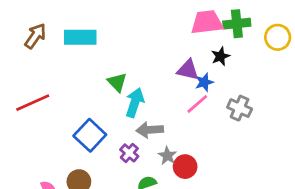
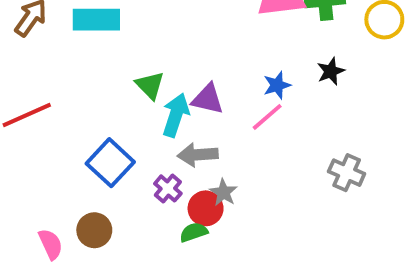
black star: (220, 56) -> (331, 71), moved
purple triangle: (188, 70) -> (208, 99), moved
gray cross: (240, 108) -> (347, 173), moved
red circle: (185, 167) -> (206, 208), moved

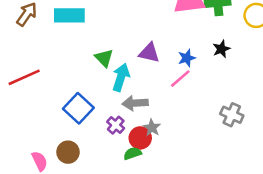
purple triangle: (208, 99) -> (149, 53), moved

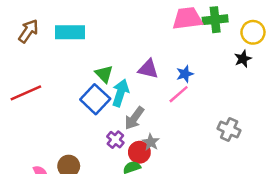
black star: (221, 49) -> (243, 59), moved
gray arrow: (135, 103) -> (134, 118), turned -50
blue square: (78, 108) -> (95, 99), moved

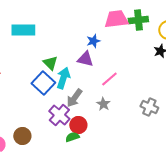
blue star: (185, 74) -> (93, 41), moved
purple cross: (115, 140) -> (59, 115), size x1.5
gray star: (151, 142) -> (103, 104), moved

